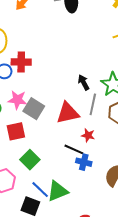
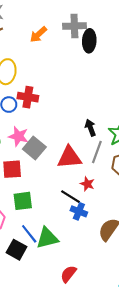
green square: (30, 160) -> (23, 201), turned 30

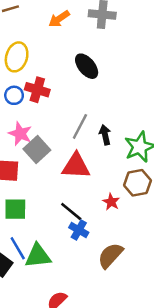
black ellipse: (89, 41) -> (87, 66), moved, turned -50
gray line: (97, 152) -> (80, 126), moved
red star: (87, 184) -> (111, 202), moved

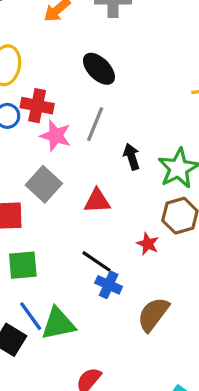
gray line: (80, 126) -> (95, 124), moved
pink star: (20, 134) -> (56, 136), moved
red triangle: (76, 166) -> (97, 201), size x0.7

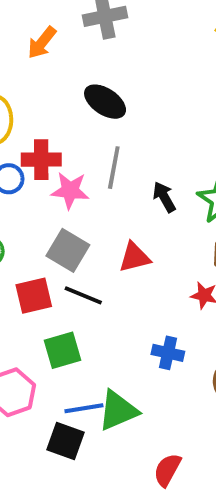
black line: (96, 261) -> (83, 295), moved
blue line: (31, 316) -> (84, 408), turned -52

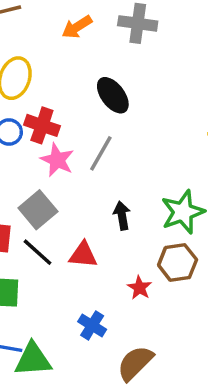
black arrow: (164, 197) -> (122, 216), moved
red triangle: (134, 257) -> (83, 255), moved

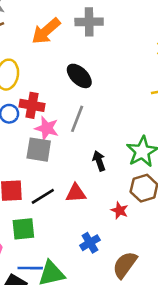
orange arrow: (77, 27) -> (46, 31), size x1.4
gray square: (38, 210) -> (39, 150), moved, turned -32
black line: (38, 252) -> (43, 196), turned -65
blue cross: (92, 325) -> (90, 243), turned 36

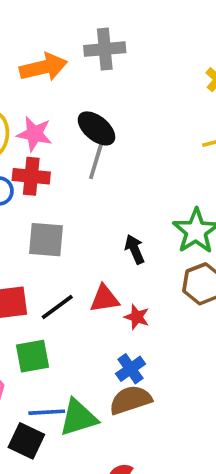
orange arrow: (46, 31) -> (43, 67), turned -148
gray line: (77, 119) -> (96, 160), moved
pink star: (47, 128) -> (34, 134), moved
red star: (120, 210) -> (137, 317), moved
brown semicircle: (125, 265) -> (131, 400), moved, turned 40

